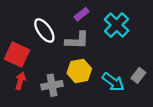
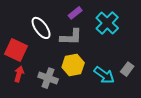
gray cross: (52, 85) -> (48, 78), turned 30

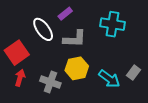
purple rectangle: (75, 13) -> (65, 14), moved
cyan cross: (107, 23) -> (113, 24), turned -35
red square: (16, 50) -> (17, 53), turned 30

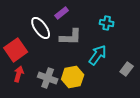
cyan cross: (113, 24) -> (107, 23), size x0.6
yellow hexagon: (77, 68) -> (73, 77), moved
cyan arrow: (109, 79) -> (98, 55), moved, turned -90

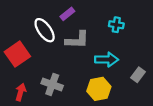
cyan arrow: (98, 55) -> (106, 60), turned 55
red arrow: (19, 74) -> (21, 92), moved
yellow hexagon: (73, 77) -> (99, 89), moved

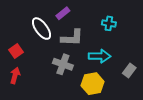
red square: (17, 54) -> (16, 51), size x0.6
gray cross: (52, 85) -> (63, 64), moved
red arrow: (21, 92) -> (15, 75), moved

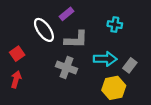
gray rectangle: (129, 70) -> (130, 65), moved
yellow hexagon: (93, 84) -> (114, 88), moved

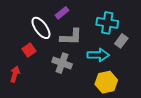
cyan cross: (115, 25) -> (107, 23), size x1.5
red square: (17, 54) -> (29, 50), moved
gray rectangle: (130, 65) -> (121, 41), moved

